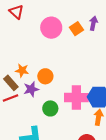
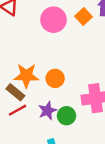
orange star: (22, 70) -> (26, 76), size x1.5
purple star: (31, 89) -> (47, 111), moved

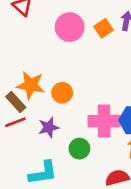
green circle: (67, 116) -> (79, 149), moved

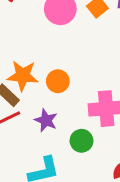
purple star: (49, 127) -> (46, 120), turned -30

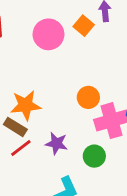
orange circle: (58, 81) -> (88, 97), moved

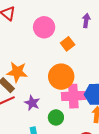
orange square: (84, 26) -> (68, 44), moved
orange circle: (88, 97) -> (61, 77), size x1.6

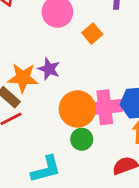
orange circle: (61, 77) -> (77, 109), moved
purple star: (32, 103) -> (49, 69), moved

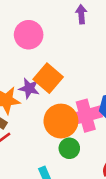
orange square: (92, 34) -> (48, 78), moved, size x1.5

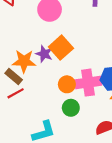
orange circle: (61, 121) -> (67, 84), size x0.6

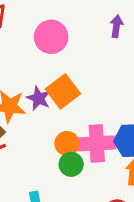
green circle: (71, 108) -> (71, 164), moved

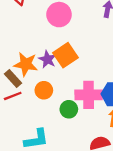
orange circle: (67, 143) -> (44, 90), moved

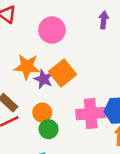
orange star: (26, 64) -> (27, 67), moved
green circle: (69, 109) -> (49, 129), moved

